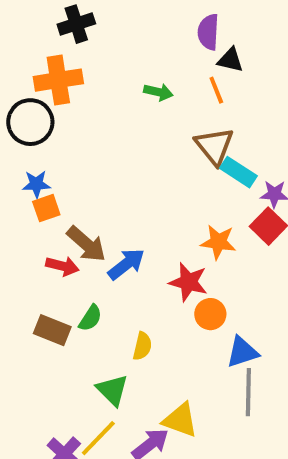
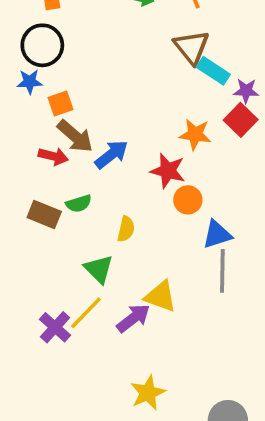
black circle: (30, 122) -> (42, 45), moved
orange square: (46, 208) -> (61, 103), moved
green semicircle: (90, 318) -> (79, 204), turned 40

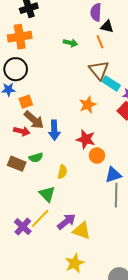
orange star: (195, 134) -> (88, 105), moved, turned -30
blue arrow: (111, 154) -> (54, 130), turned 126
yellow triangle: (161, 296) -> (82, 231), moved

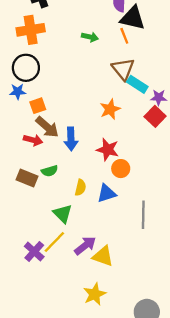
black triangle: (107, 27) -> (133, 18), size x1.6
blue triangle: (113, 175) -> (107, 193), moved

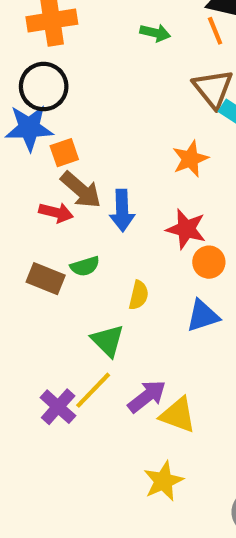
blue star: (18, 91) -> (29, 128), size x1.6
blue triangle: (107, 193) -> (203, 316), moved

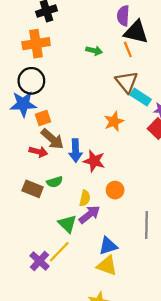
red star: (186, 229) -> (94, 161), moved
orange circle: (209, 262) -> (115, 190), moved
blue triangle: (203, 316) -> (108, 246), moved
purple arrow: (147, 396) -> (89, 214), moved

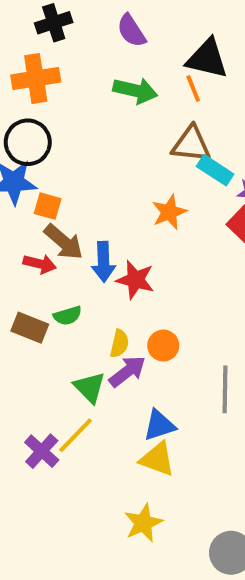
purple semicircle: (123, 16) -> (131, 31), moved, turned -36
green arrow: (94, 51) -> (135, 90), size x1.5
brown triangle: (127, 82) -> (191, 144), turned -45
orange square: (43, 118) -> (48, 206), turned 35
orange circle: (115, 190) -> (163, 346), moved

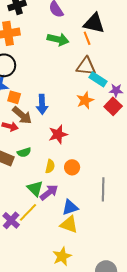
orange star: (169, 212) -> (85, 100), moved
blue arrow: (103, 262) -> (42, 104), moved
red star: (135, 280) -> (58, 134), turned -30
purple arrow: (127, 371) -> (49, 192), moved

